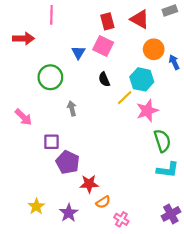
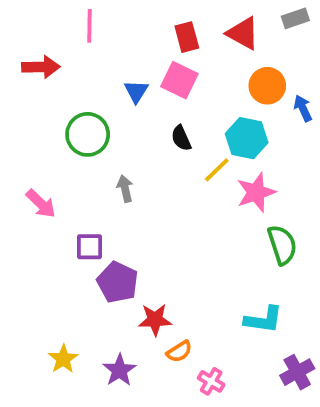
cyan L-shape: (168, 170) -> (264, 320), moved

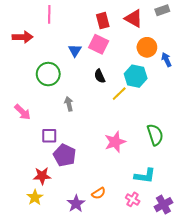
pink star: (256, 192) -> (115, 142), moved
red star: (155, 320) -> (42, 176), moved
purple star: (119, 370) -> (76, 204), moved
pink cross: (211, 381) -> (133, 199), moved

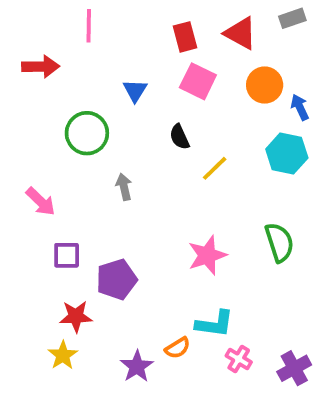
pink square: (99, 44) -> (198, 81), moved
cyan hexagon: (136, 76) -> (287, 154), moved
purple square: (49, 136) -> (67, 255), moved
purple pentagon: (65, 155) -> (117, 279), turned 30
cyan L-shape: (145, 176) -> (215, 324), moved

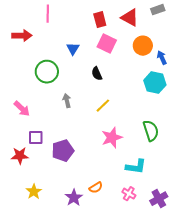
yellow line: (215, 168) -> (103, 106), moved
red star: (76, 316) -> (20, 156), moved
cyan L-shape: (215, 324) -> (136, 167), moved

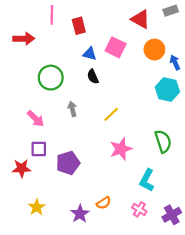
red rectangle: (100, 20) -> (79, 26), moved
blue triangle: (73, 49) -> (90, 54), moved, turned -48
black semicircle: (97, 74) -> (93, 77), moved
pink arrow: (22, 109) -> (36, 119), moved
cyan L-shape: (136, 167) -> (147, 180), turned 110

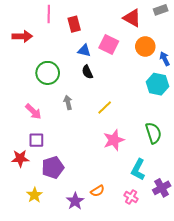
purple pentagon: (68, 163) -> (53, 168), moved
purple cross: (172, 215) -> (162, 188), moved

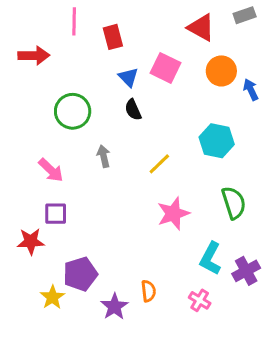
blue triangle: (84, 51) -> (128, 77), turned 32
cyan hexagon: (157, 84) -> (217, 141), moved
purple pentagon: (53, 168) -> (80, 274), moved
purple cross: (162, 188) -> (246, 271), moved
orange semicircle: (97, 191) -> (148, 291), turned -64

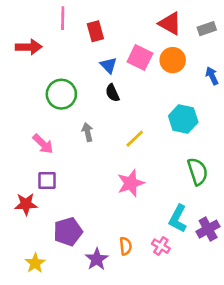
gray rectangle: (245, 15) -> (207, 29), moved
orange circle: (221, 71) -> (173, 60), moved
pink star: (173, 214) -> (131, 183), moved
yellow star: (52, 297) -> (35, 263), moved
pink cross: (200, 300) -> (161, 246), moved

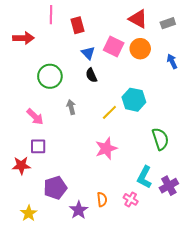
cyan hexagon: (183, 119) -> (134, 100), moved

